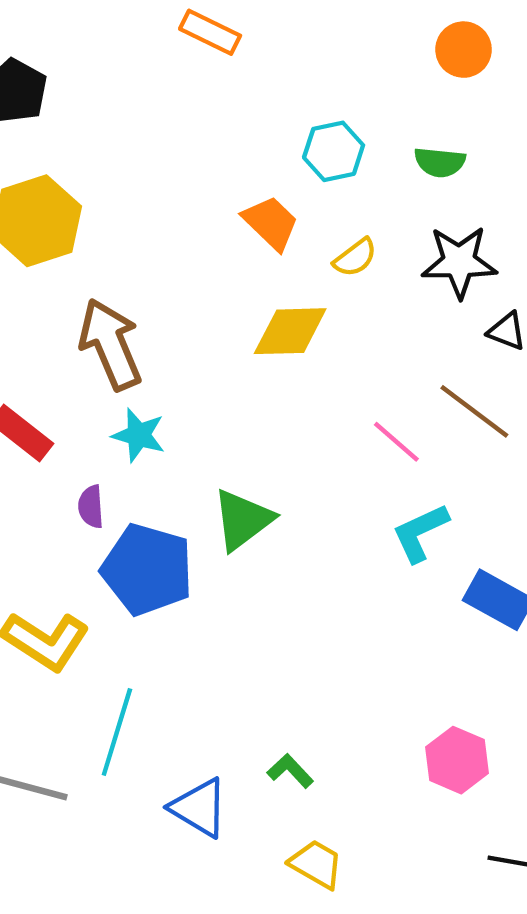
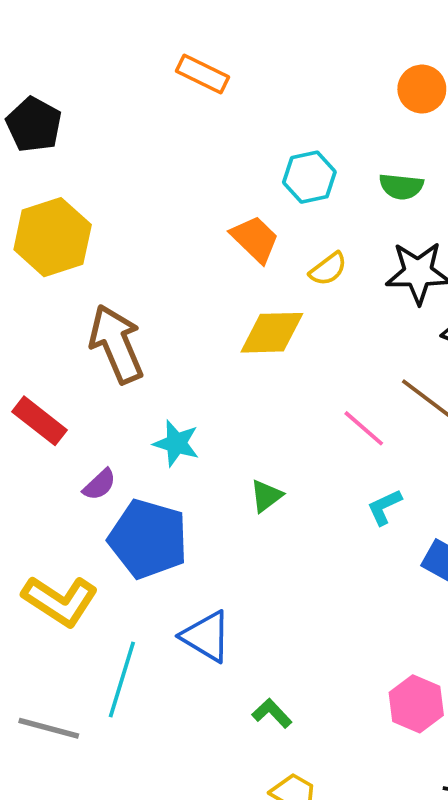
cyan star: (139, 435) -> (176, 443), moved
purple semicircle: (91, 507) -> (99, 485), turned -129
green triangle: (243, 520) -> (266, 496), moved, size x0.6
cyan L-shape: (420, 533) -> (384, 507), size x0.7
blue triangle: (199, 808) -> (206, 636), moved

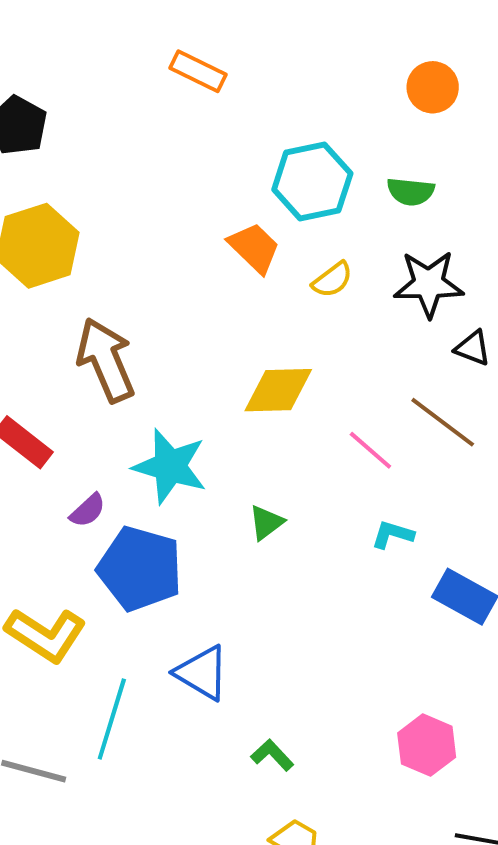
cyan hexagon: (309, 177) -> (312, 182), size x1.4
yellow diamond: (272, 333) -> (278, 390), moved
cyan star: (176, 443) -> (170, 466), size x1.5
cyan L-shape: (384, 507) -> (393, 535), turned 42

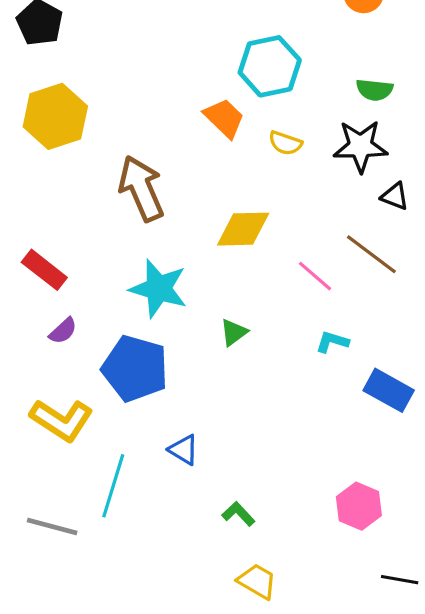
green semicircle: (411, 192) -> (375, 90), moved
yellow semicircle: (332, 280) -> (285, 143), turned 56
brown arrow: (106, 360) -> (141, 188), moved
purple semicircle: (88, 510) -> (63, 331), moved
blue triangle: (202, 673) -> (184, 450), size x0.7

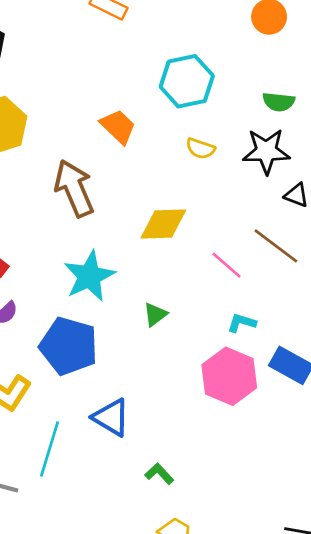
orange trapezoid: (224, 118) -> (118, 127), moved
cyan star: (159, 289) -> (89, 276), turned 30
blue triangle: (184, 450) -> (111, 417), size x1.4
pink hexagon: (359, 506) -> (229, 376), moved, size x1.4

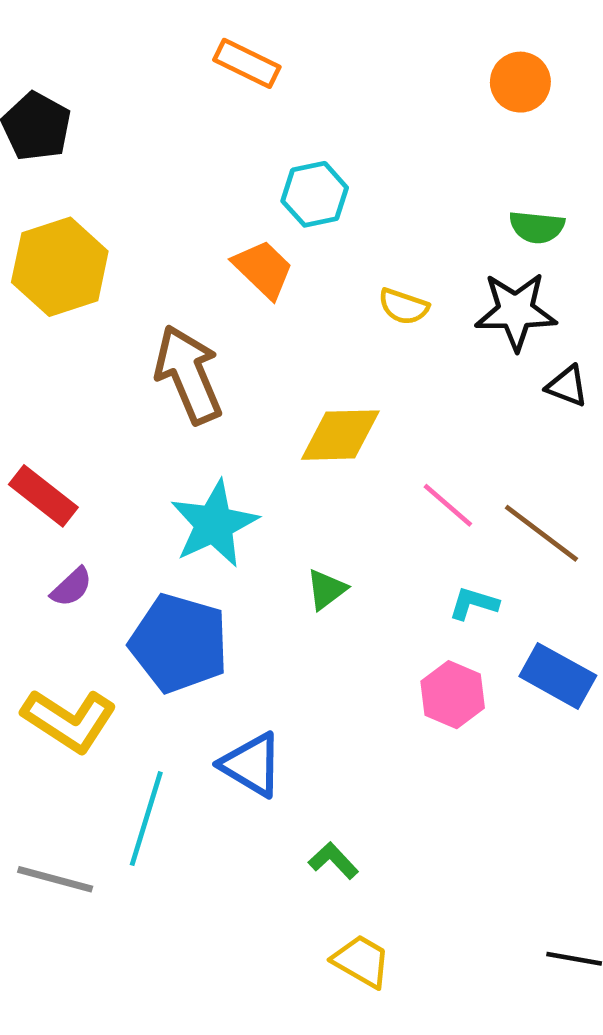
cyan hexagon: (187, 81) -> (315, 194), moved, size x0.7
brown line: (276, 246) -> (541, 533), moved
pink hexagon: (229, 376) -> (453, 695), size x0.7

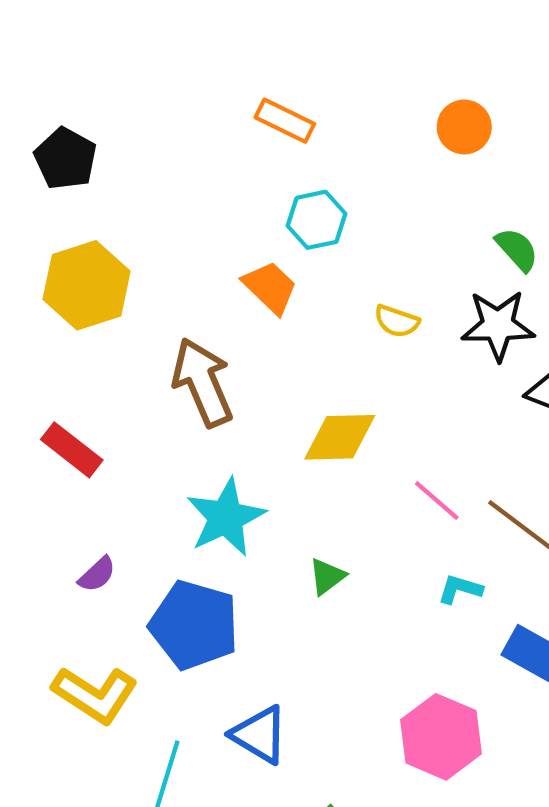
orange rectangle: (247, 63) -> (285, 121), moved
orange circle: (520, 82) -> (464, 127), moved
green semicircle: (537, 227) -> (517, 249), turned -138
red rectangle: (43, 496) -> (72, 450), moved
pink hexagon: (453, 695) -> (441, 737), moved, size x1.4

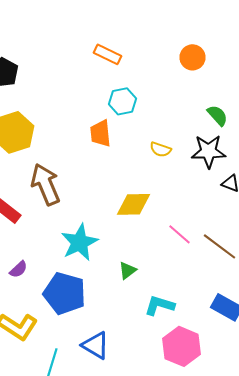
orange trapezoid: (270, 287) -> (100, 133), turned -140
brown arrow: (203, 382) -> (46, 184), moved
cyan L-shape: (460, 589) -> (160, 305), moved, size x1.4

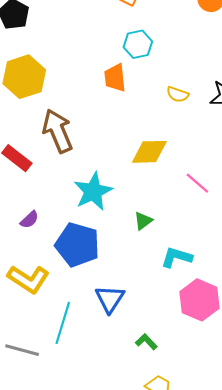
blue triangle: (96, 345) -> (110, 299), turned 32

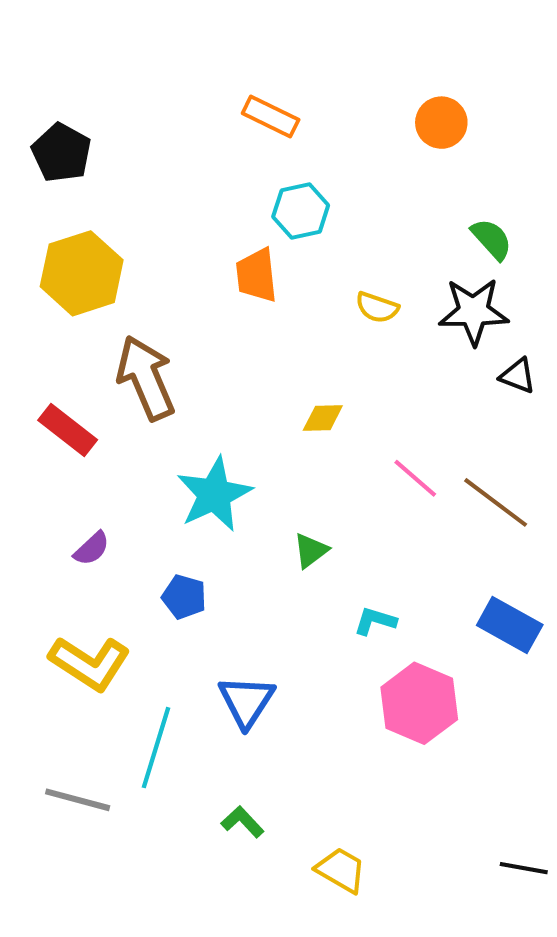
yellow diamond: (149, 152) -> (323, 418), size x0.6
blue pentagon: (77, 245) -> (184, 597), size x0.5
cyan L-shape: (177, 257) -> (375, 621), size x0.7
green L-shape: (146, 342) -> (242, 822), moved

